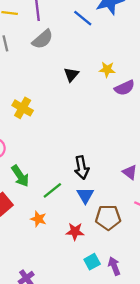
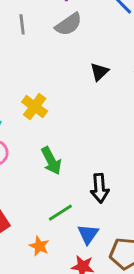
green arrow: (20, 176) -> (51, 161), moved
blue triangle: (85, 195) -> (88, 234), moved

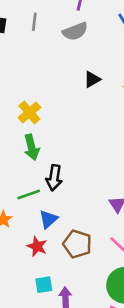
yellow cross: (35, 107) -> (29, 112), moved
black arrow: (100, 188) -> (54, 178), moved

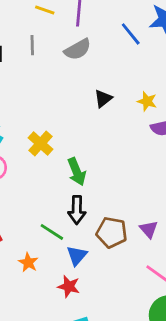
green arrow: (31, 147) -> (77, 172), moved
green line: (29, 195) -> (52, 232), turned 60
brown pentagon: (77, 244) -> (112, 232), moved

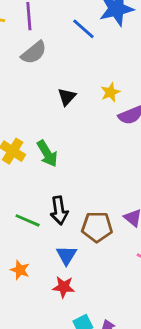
yellow star: (147, 101) -> (110, 92), turned -30
green arrow: (77, 172) -> (47, 154), moved
green line: (52, 232) -> (28, 220), moved

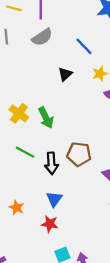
blue line: (83, 29) -> (84, 46), moved
green line: (28, 220) -> (25, 152), moved
brown pentagon: (97, 227) -> (79, 154), moved

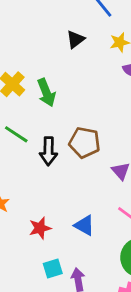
blue triangle: (54, 199) -> (84, 225), moved, turned -42
red star: (50, 224) -> (40, 228), turned -30

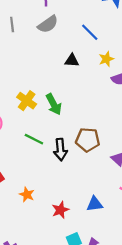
black triangle: (75, 39) -> (72, 60), turned 48
blue triangle: (84, 225) -> (95, 204), turned -30

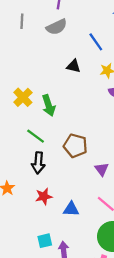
green line: (34, 139) -> (36, 136), moved
black arrow: (60, 150) -> (38, 163), moved
red star: (60, 210) -> (44, 196), moved

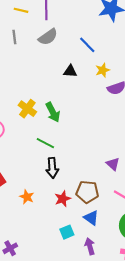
brown pentagon: (75, 146) -> (87, 192), moved
blue triangle: (71, 209) -> (91, 218), moved, turned 42
cyan square: (45, 241) -> (67, 232), moved

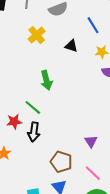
yellow cross: (27, 109) -> (37, 35), moved
red star: (63, 199) -> (14, 122), moved

